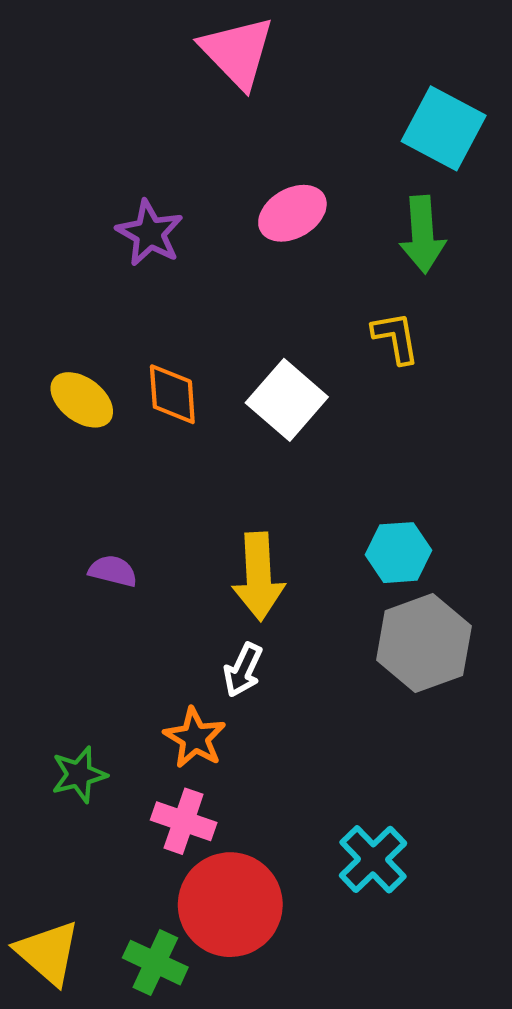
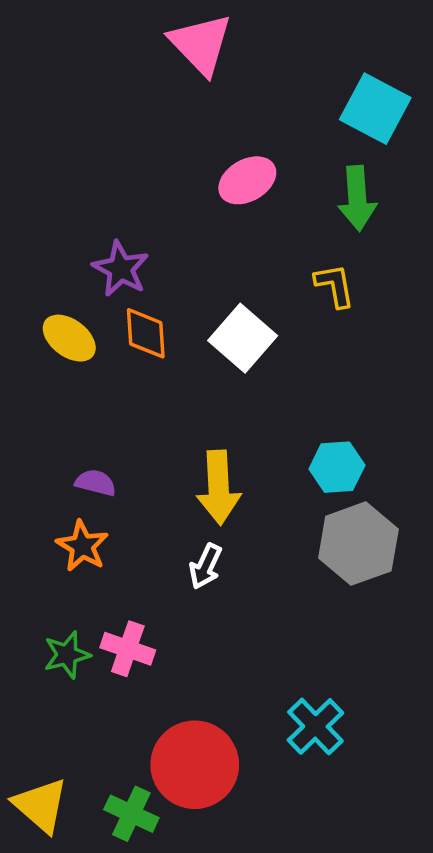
purple star: (150, 233) -> (121, 269), moved
orange star: (195, 738) -> (82, 546), moved
pink cross: (184, 821) -> (128, 649), moved

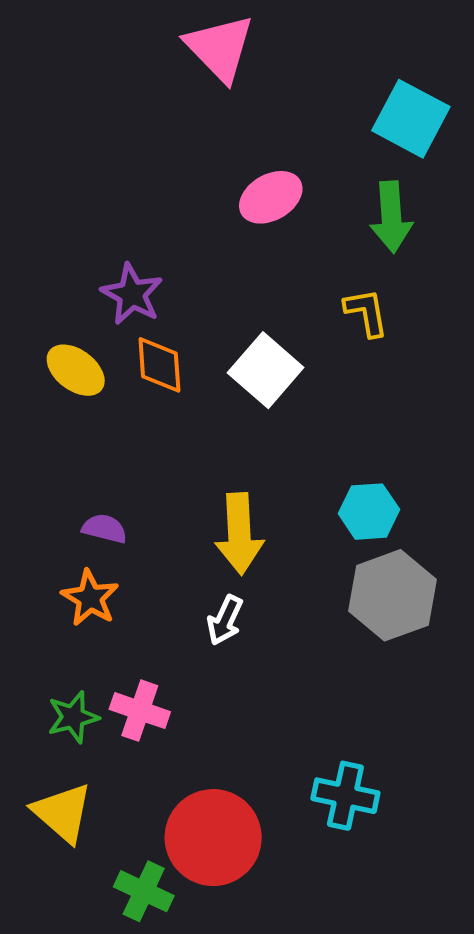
cyan cross: (315, 726) -> (345, 796), turned -34
yellow triangle: (41, 805) -> (63, 813), moved

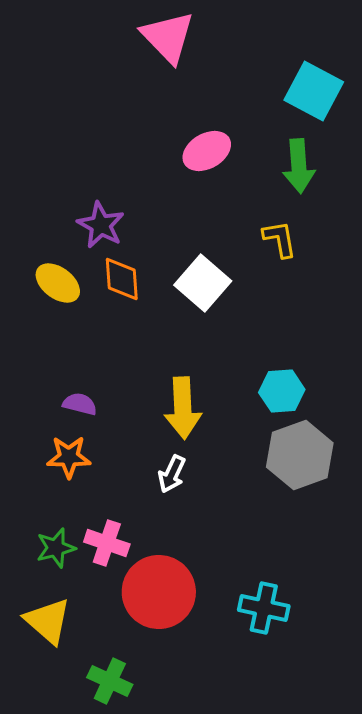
orange star: (90, 598) -> (69, 457), turned -30
red circle: (213, 838) -> (159, 592), moved

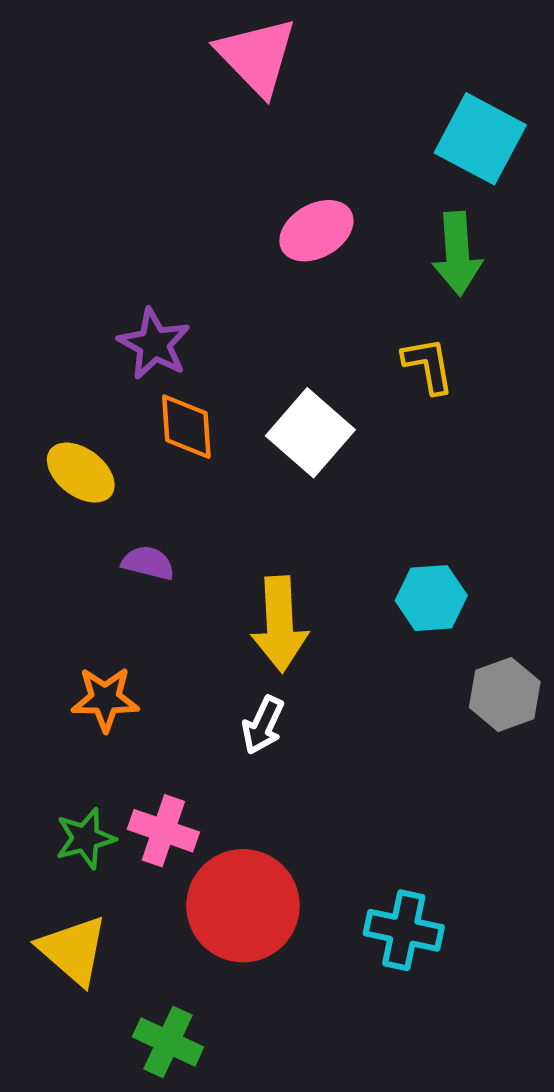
yellow ellipse: (58, 283) -> (81, 473), moved
purple semicircle: (80, 404) -> (148, 563), moved
gray hexagon: (300, 455) -> (505, 694), moved, size x0.7

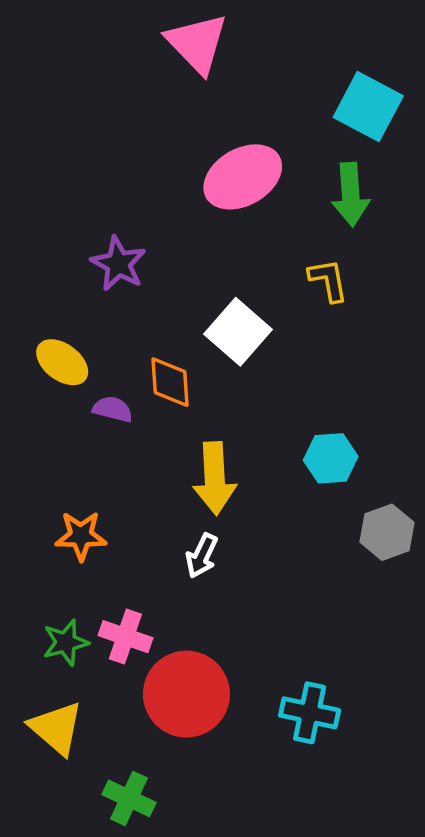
pink ellipse: (316, 231) -> (243, 177), size x1.4
orange diamond: (186, 427) -> (170, 382), moved
purple semicircle: (148, 563) -> (113, 409), moved

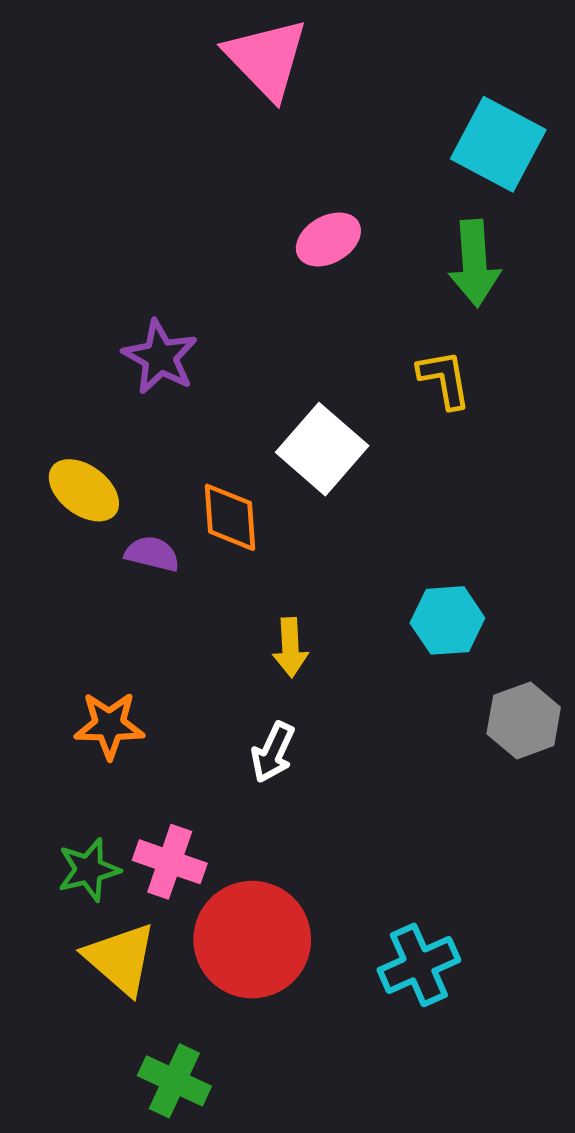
pink ellipse: (243, 177) -> (328, 239), size x0.6
yellow arrow: (215, 478) -> (290, 647), size x0.6
cyan cross: (310, 713) -> (419, 965), turned -36
yellow triangle: (56, 728) -> (120, 959), moved

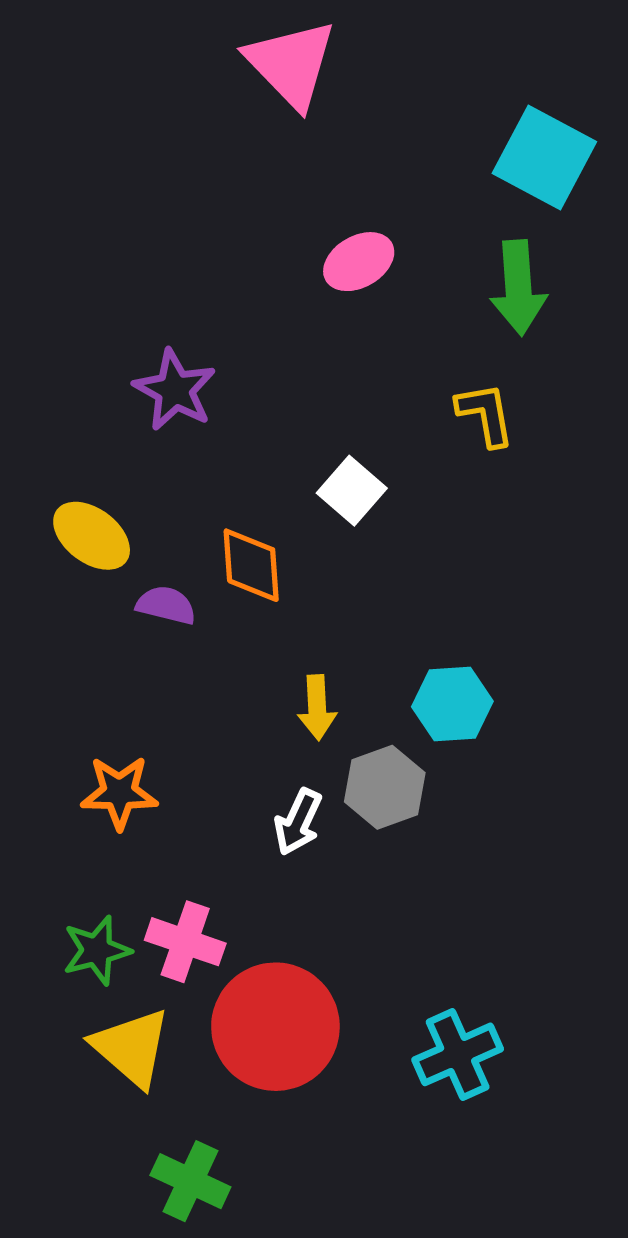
white square: (322, 449) -> (352, 491), size x0.7
cyan hexagon: (447, 620) -> (452, 704), moved
gray hexagon: (524, 720) -> (385, 787), moved

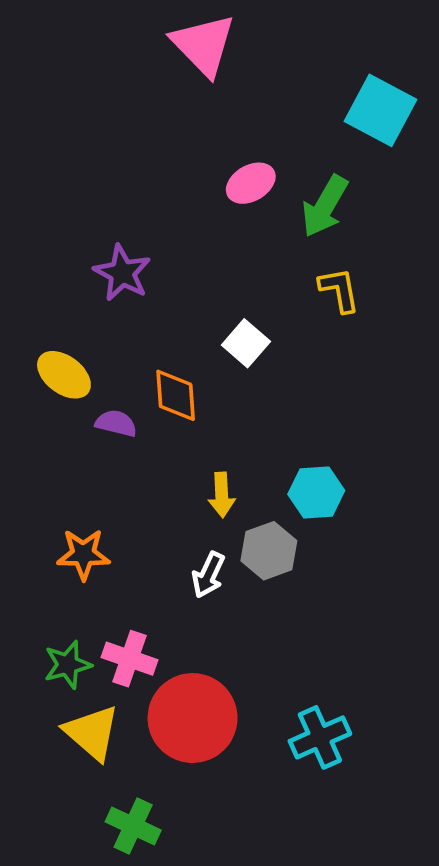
green arrow: (518, 288) -> (325, 206), moved, turned 34

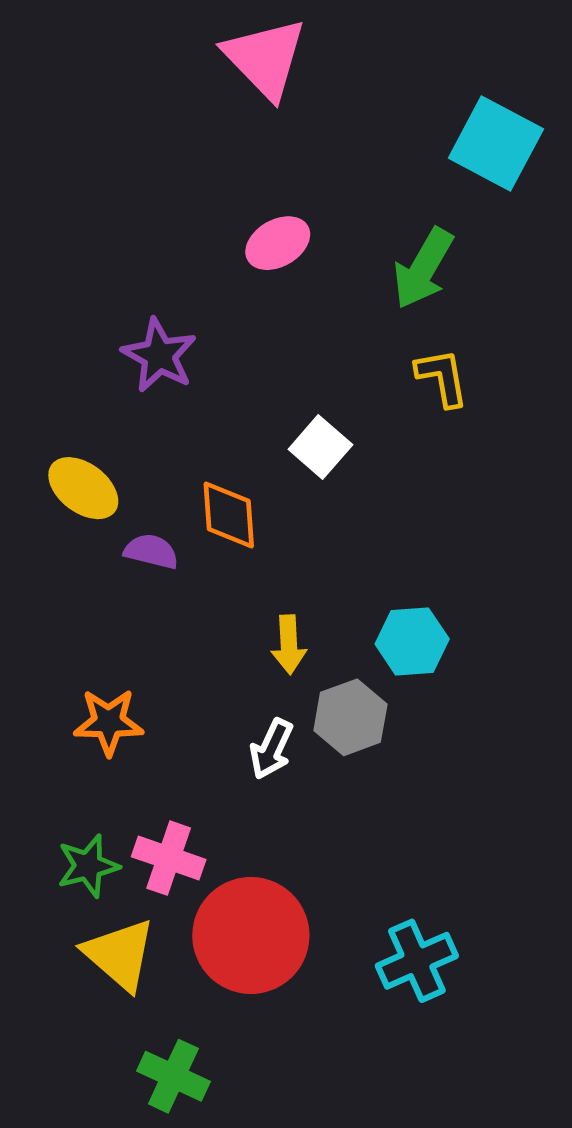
pink ellipse: (251, 183) -> (278, 243), moved

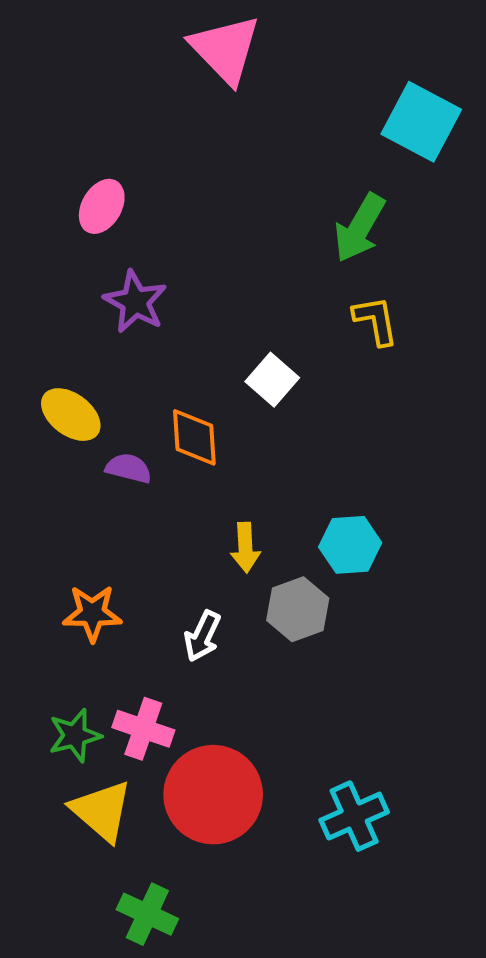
pink ellipse: (278, 243) -> (102, 206), moved, turned -30
white arrow: (271, 749) -> (202, 636), moved

